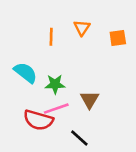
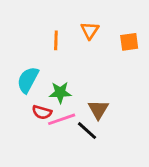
cyan semicircle: (25, 73) -> (28, 80), turned -100
red semicircle: (38, 120) -> (42, 112), moved, size x0.6
black line: (79, 138) -> (87, 131), moved

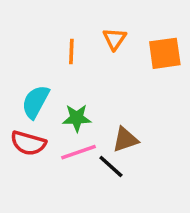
orange square: (129, 42) -> (165, 53), size x1.4
brown triangle: (98, 109) -> (125, 140), turned 40
red semicircle: (42, 112) -> (28, 143), moved, size x1.4

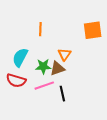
orange triangle: (114, 39) -> (64, 54), moved
brown triangle: (125, 140) -> (57, 68), moved
black line: (111, 166) -> (62, 94), turned 35

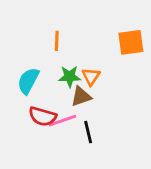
green star: (43, 66) -> (70, 77), moved
red semicircle: (16, 81) -> (43, 116), moved

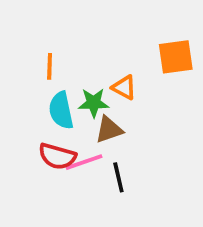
orange line: (57, 41) -> (50, 66), moved
orange triangle: (91, 77) -> (124, 87), moved, turned -36
cyan semicircle: (28, 81) -> (61, 110), moved, turned -40

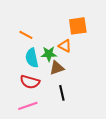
orange square: (176, 57) -> (78, 26), moved
orange line: (50, 66) -> (26, 35), turned -64
pink line: (84, 162) -> (28, 106), moved

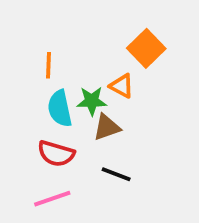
orange square: (78, 26) -> (146, 48), turned -36
orange line: (26, 35) -> (49, 65), turned 64
black line: (62, 93) -> (116, 174), turned -56

